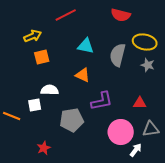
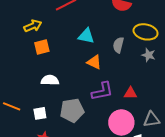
gray semicircle: (118, 55) -> (118, 45), size x0.7
orange triangle: (83, 75) -> (94, 62), moved
red triangle: (140, 103) -> (130, 93), moved
white square: (35, 105) -> (40, 113), moved

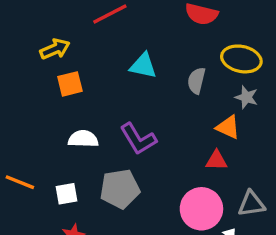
orange triangle: (94, 62) -> (228, 127), moved
purple L-shape: (102, 91) -> (138, 139), moved, turned 70

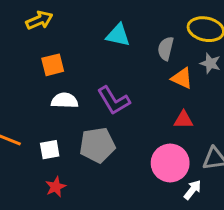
orange square: (70, 84) -> (53, 65), moved
orange triangle: (228, 127) -> (182, 78), moved

